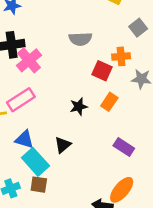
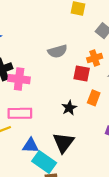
pink cross: (29, 60) -> (19, 79), turned -30
pink rectangle: (21, 100) -> (20, 113), turned 45
black triangle: (63, 145) -> (63, 143), size x1.5

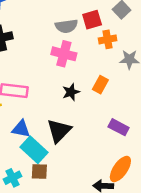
red square: (82, 73) -> (92, 20), moved, turned -35
pink cross: (19, 79) -> (64, 54), moved

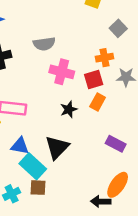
red square: (92, 20) -> (94, 79), moved
gray semicircle: (66, 26) -> (44, 44), moved

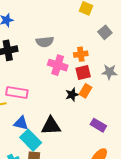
orange cross: (104, 58) -> (81, 54), moved
black star: (69, 109) -> (72, 95), moved
black triangle: (57, 147) -> (51, 126), turned 40

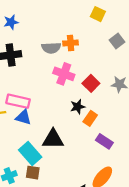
orange cross: (81, 54) -> (71, 43), moved
red square: (83, 72) -> (91, 83), turned -35
orange rectangle: (85, 91) -> (90, 118), moved
blue triangle: (21, 123) -> (23, 117), moved

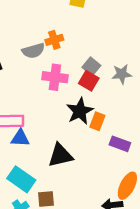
gray square: (117, 41) -> (91, 66), moved
black star: (78, 107) -> (80, 111), size x1.5
cyan rectangle: (30, 153) -> (21, 179), moved

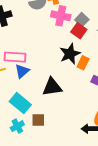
pink cross: (55, 77) -> (61, 16), moved
blue triangle: (20, 138) -> (22, 71), turned -49

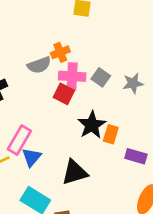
red square: (79, 31) -> (64, 94), moved
pink rectangle: (15, 57) -> (19, 140), turned -55

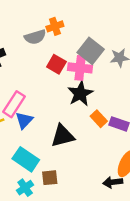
pink cross: (72, 76) -> (80, 68), moved
gray square: (101, 77) -> (91, 51), size x1.5
orange rectangle: (111, 134) -> (99, 119), moved, turned -63

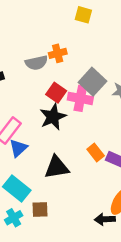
black star: (80, 94) -> (53, 117), moved

